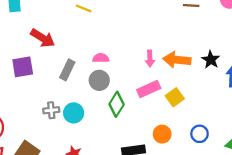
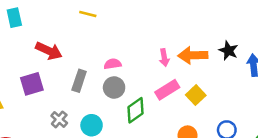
green diamond: (117, 104) -> (136, 110), turned 30
gray cross: (51, 110) -> (59, 119), moved, turned -35

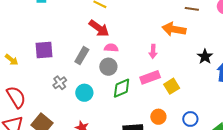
red arrow: (49, 51) -> (99, 28), moved
orange arrow: (193, 55) -> (174, 29), moved

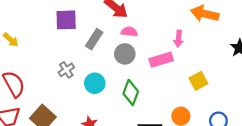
purple square: (44, 50) -> (66, 20), moved
pink rectangle: (150, 77) -> (161, 60), moved
green diamond: (122, 88) -> (131, 92), moved, turned -50

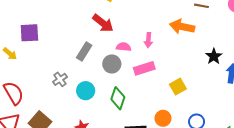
purple square: (66, 20) -> (29, 33), moved
pink semicircle: (129, 32) -> (124, 47), moved
pink arrow: (179, 39) -> (148, 40), moved

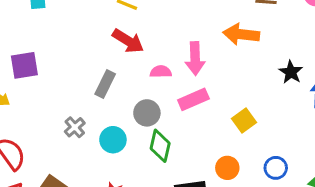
pink arrow: (148, 40) -> (195, 58), size x1.5
gray circle: (112, 64) -> (147, 113), moved

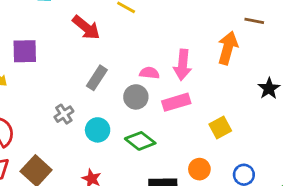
orange arrow: (241, 34) -> (228, 48), turned 92
red arrow: (128, 41) -> (86, 28), moved
gray circle: (147, 113) -> (136, 97), moved
green diamond: (160, 146) -> (140, 141), turned -72

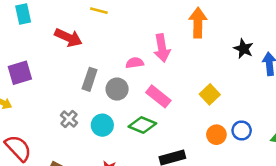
gray circle: (136, 97) -> (117, 89), moved
pink rectangle: (176, 102) -> (158, 96), moved, turned 70
orange circle: (199, 169) -> (216, 135), moved

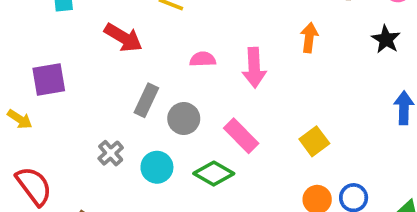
orange arrow: (198, 23) -> (309, 38), size x0.7
black star: (244, 49) -> (386, 39), moved
pink semicircle: (135, 63) -> (203, 59), moved

